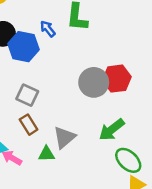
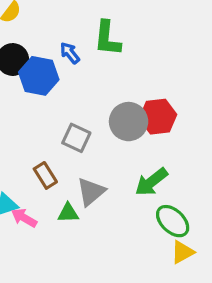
gray square: (27, 95) -> (76, 138), moved

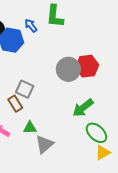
gray square: (76, 138) -> (25, 89), moved
gray triangle: (91, 192) -> (44, 144), moved

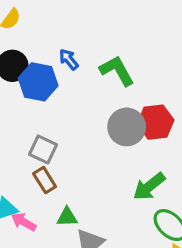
green L-shape: (55, 16) -> (117, 71), moved, turned 145
gray square: (25, 89) -> (43, 149), moved

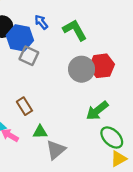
gray square: (43, 149) -> (29, 56), moved

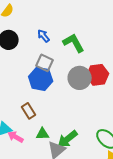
blue hexagon: (20, 38) -> (41, 79), moved
gray square: (29, 56) -> (45, 63), moved
green arrow: (97, 111) -> (68, 139), moved

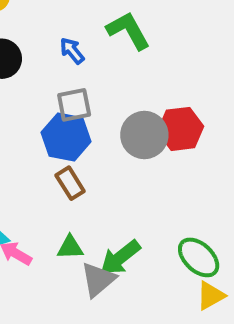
green L-shape: (74, 43) -> (128, 31), moved
gray square: (45, 63) -> (74, 105), turned -36
brown rectangle: (29, 111) -> (70, 183), moved

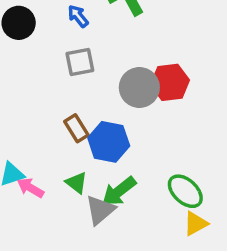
blue hexagon: (66, 137) -> (109, 142), moved
green triangle: (70, 247) -> (76, 183), turned 40

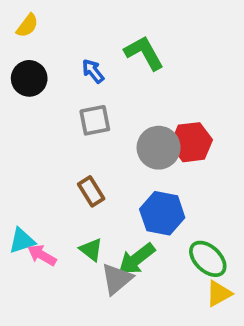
blue hexagon: (109, 142) -> (162, 213), moved

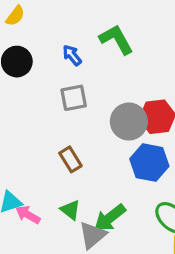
blue hexagon: (162, 213) -> (149, 163), moved

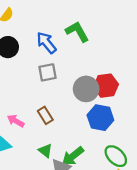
blue arrow: (72, 55) -> (46, 43), size x1.5
pink arrow: (28, 215) -> (16, 121), moved

